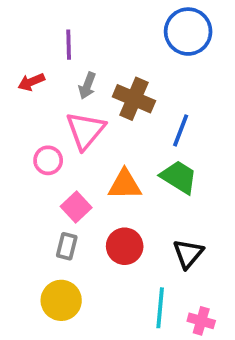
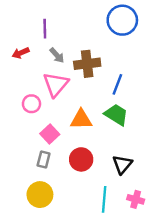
gray arrow: (87, 86) -> (57, 55), turned -63
brown cross: (134, 99) -> (87, 64), turned -30
pink cross: (201, 321) -> (136, 199), moved

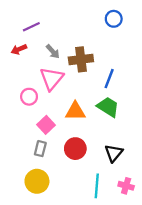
blue circle: (122, 20) -> (114, 19), size x0.6
purple line: (45, 29) -> (31, 27), moved, turned 66

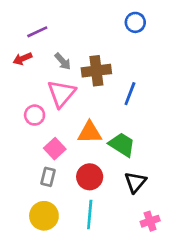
green trapezoid: (108, 107) -> (122, 145), moved
cyan line: (97, 186) -> (90, 214), moved
pink cross: (126, 186) -> (150, 221), turned -35

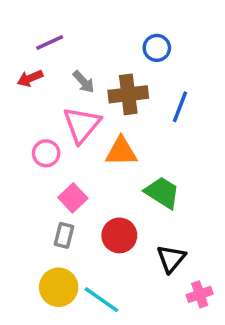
blue circle: (135, 22) -> (157, 48), moved
blue line: (130, 94) -> (180, 107), moved
orange triangle: (90, 133) -> (121, 151), moved
black triangle: (135, 182) -> (171, 259), moved
cyan line: (90, 214) -> (101, 300), moved, turned -60

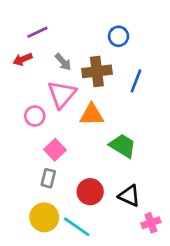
red circle: (119, 235) -> (90, 192), moved
black triangle: (171, 259) -> (129, 196), turned -45

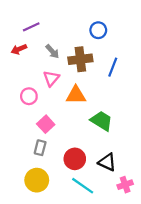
pink triangle: (62, 94) -> (51, 78), size x0.7
cyan line: (77, 227) -> (83, 186), moved

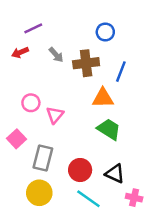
pink triangle: (51, 78) -> (55, 115), moved
orange triangle: (76, 95) -> (103, 98), moved
pink square: (46, 124) -> (16, 139), moved
gray rectangle: (40, 148) -> (43, 158), size x1.5
pink cross: (125, 185) -> (134, 198), turned 32

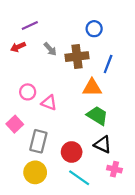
pink triangle: (55, 115) -> (49, 103), turned -49
black triangle: (115, 174) -> (103, 144), moved
pink cross: (134, 198) -> (114, 169), moved

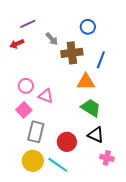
gray arrow: (50, 49) -> (52, 39), moved
pink square: (15, 124) -> (24, 110), moved
cyan line: (79, 178) -> (58, 165), moved

